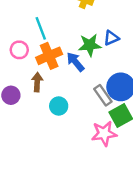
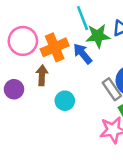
cyan line: (41, 28) -> (83, 18), moved
pink circle: (19, 50) -> (23, 41), size x1.5

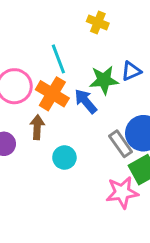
cyan line: (83, 18) -> (58, 59), moved
orange cross: (55, 47) -> (52, 94), turned -36

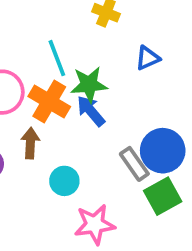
blue triangle: (131, 71) -> (148, 58), moved
green star: (104, 80) -> (89, 84), moved
pink star: (122, 192) -> (95, 224), moved

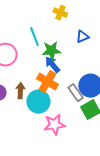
orange cross: (49, 102) -> (47, 82), moved
brown arrow: (30, 143) -> (20, 91), moved
cyan circle: (64, 181) -> (38, 102), size x1.5

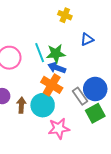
cyan line: (34, 37) -> (40, 53), moved
blue arrow: (52, 65) -> (57, 68), turned -30
brown arrow: (20, 91) -> (21, 105), moved

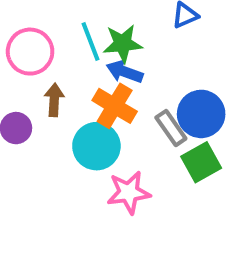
brown arrow: (21, 105) -> (54, 100), moved

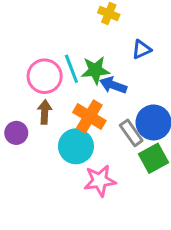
pink circle: (30, 52) -> (45, 76), moved
blue arrow: (125, 72) -> (113, 85), moved

